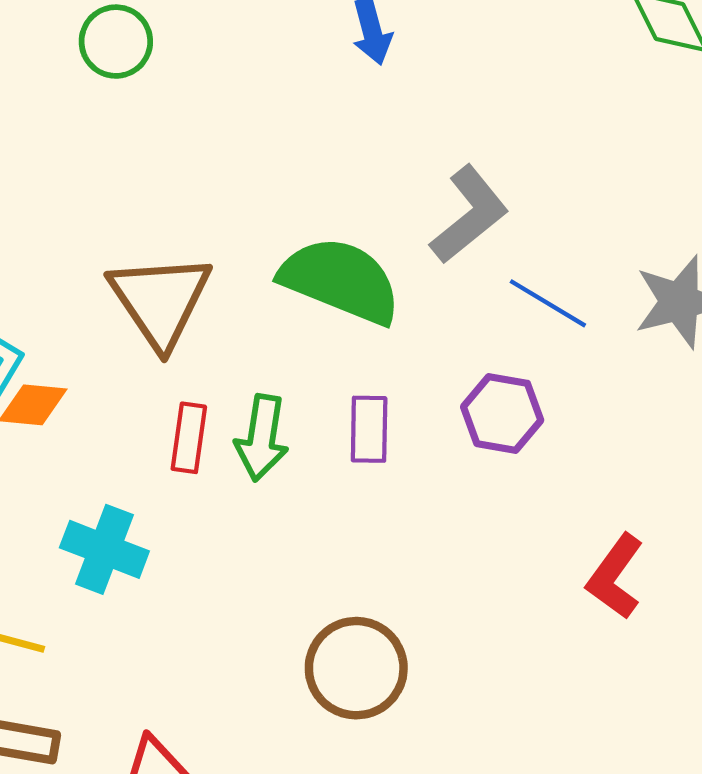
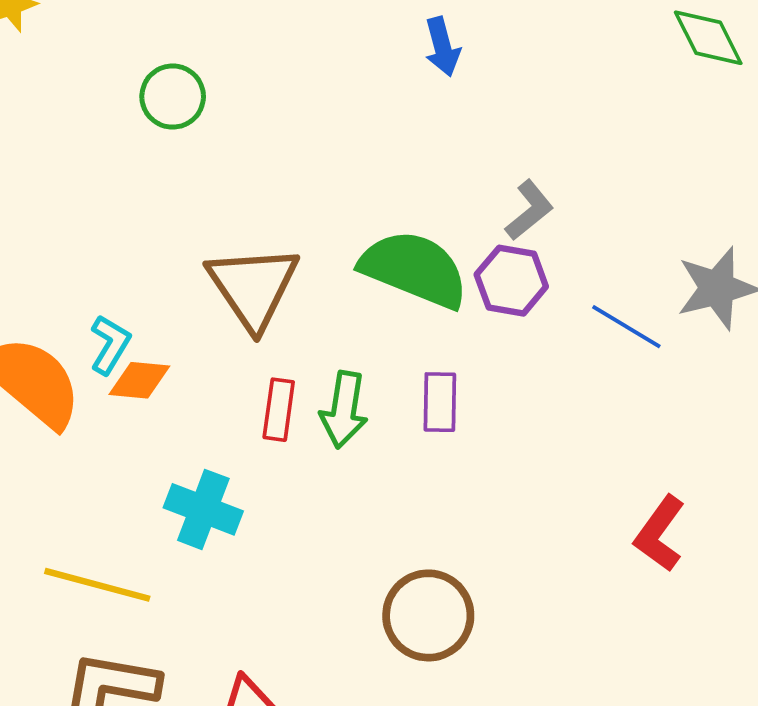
green circle: (116, 42) -> (173, 97), moved
gray L-shape: (469, 215) -> (529, 210), size x0.7
blue line: (548, 303) -> (626, 327), moved
purple hexagon: (502, 413) -> (511, 281), moved

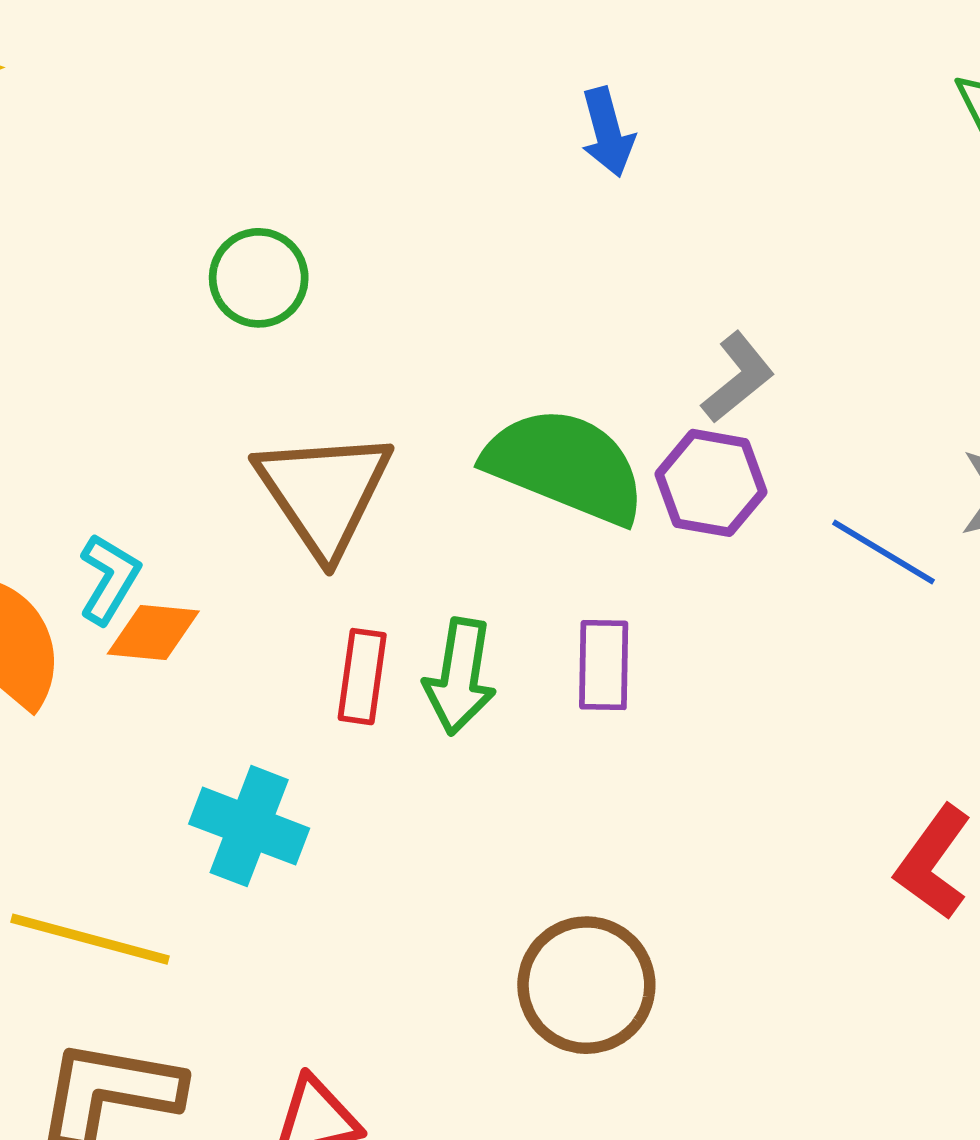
green circle: (173, 97) -> (259, 278), moved

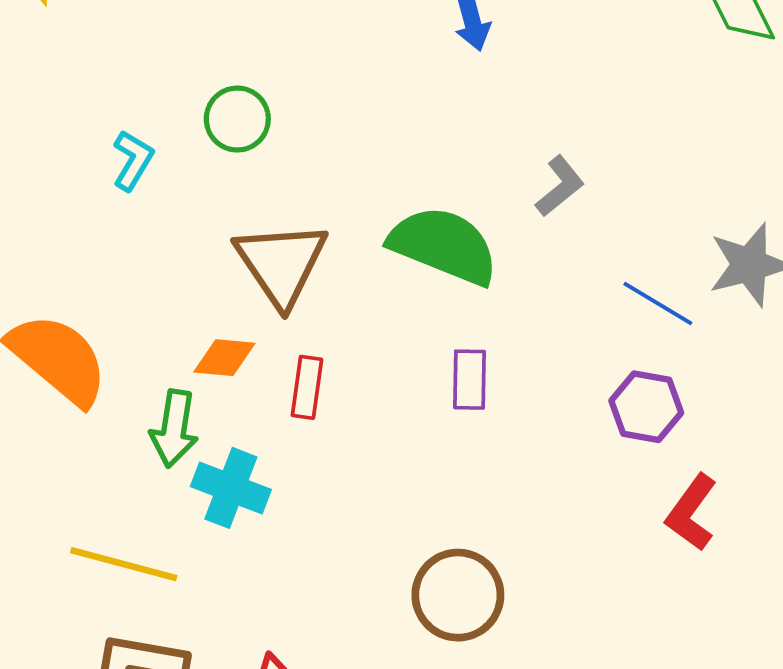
purple hexagon: (711, 483) -> (646, 407), moved
cyan L-shape: (109, 579) -> (133, 160), moved
orange diamond: (153, 632) -> (224, 358), moved
green arrow: (460, 677) -> (174, 429), moved

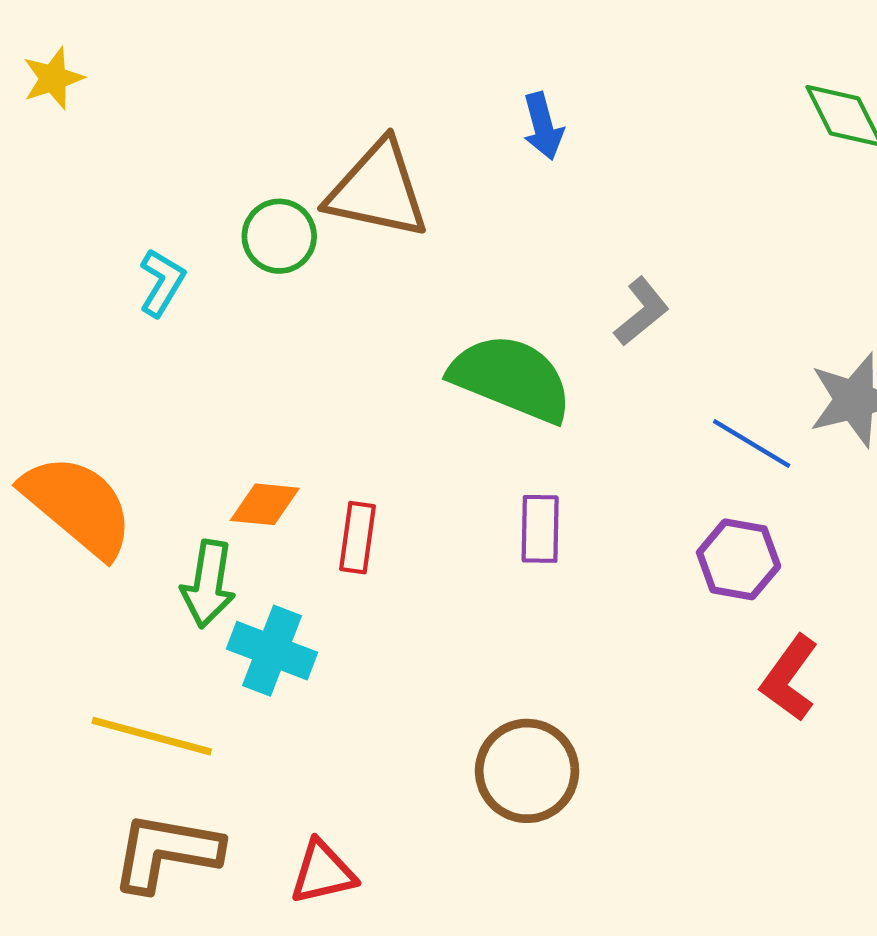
brown triangle: (281, 264) -> (378, 190), moved, turned -44

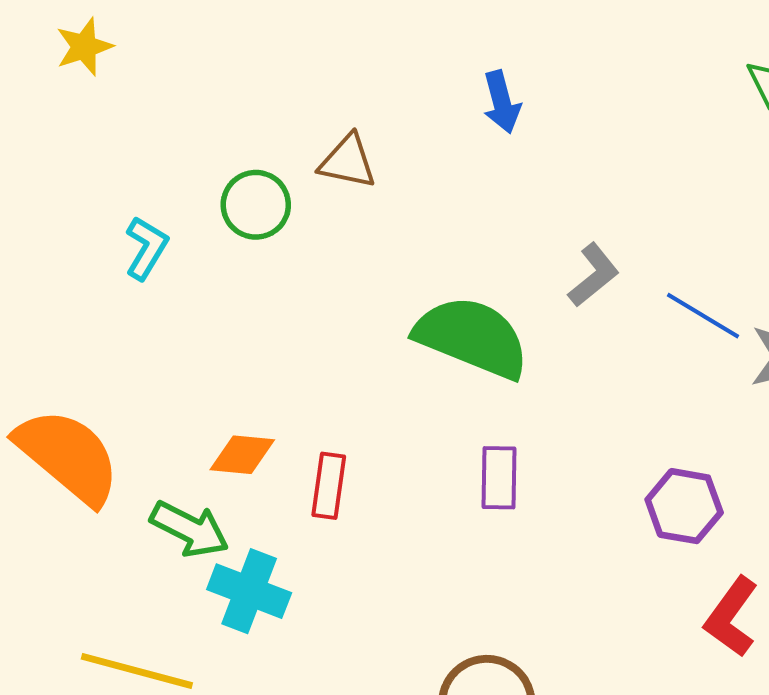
yellow star: (53, 78) -> (84, 47), moved
brown triangle: (378, 190) -> (348, 162), size x0.6
blue line: (752, 443) -> (703, 316), moved
green arrow: (208, 584) -> (190, 529), turned -72

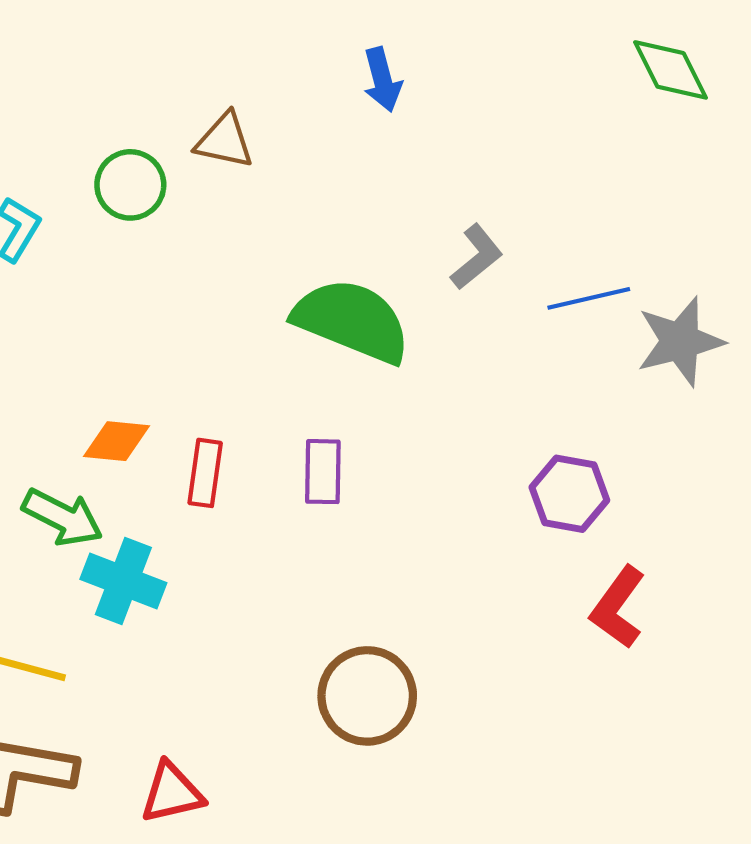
blue line: (703, 316) -> (589, 298), turned -44
purple rectangle: (499, 478) -> (323, 472), moved

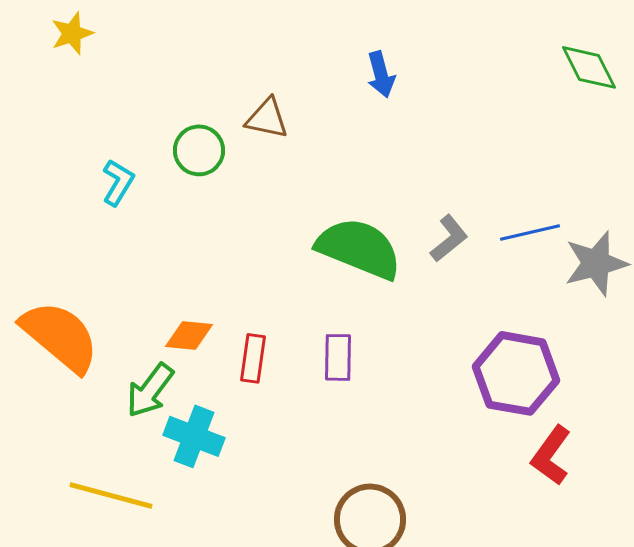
gray L-shape: (477, 257) -> (449, 238), moved
purple hexagon: (569, 494) -> (516, 373), size x1.5
green arrow: (62, 517) -> (150, 390), turned 100

